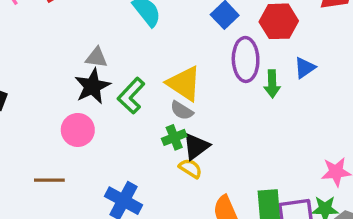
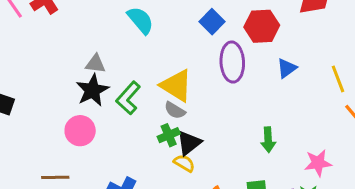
green arrow: (272, 84) -> (268, 140), moved

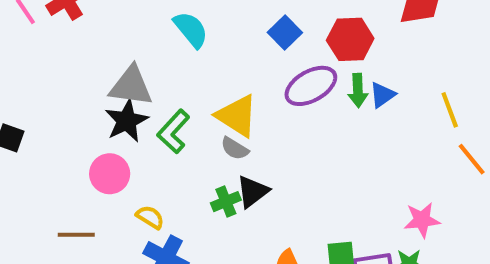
purple ellipse: (232, 62) -> (311, 86), turned 63
gray triangle: (95, 64) -> (131, 86), size x1.6
green cross: (169, 135) -> (226, 202), moved
green arrow: (268, 140) -> (358, 90), moved
yellow semicircle: (184, 163) -> (150, 217), moved

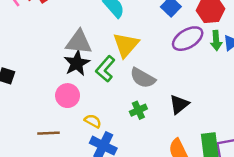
yellow triangle: (237, 116) -> (126, 45), moved, turned 40
gray semicircle: (235, 148) -> (143, 78), size x1.5
black triangle: (253, 192) -> (179, 104), moved

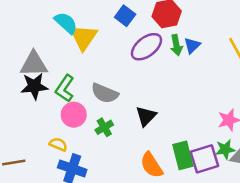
yellow triangle: (126, 45) -> (84, 37), moved
black star: (77, 63) -> (34, 86), turned 30
pink circle: (68, 96) -> (74, 115), moved

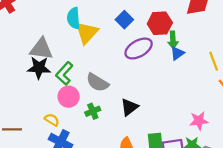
cyan semicircle: (66, 23) -> (74, 18), turned -145
green arrow: (176, 45) -> (173, 40), moved

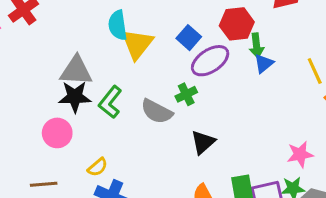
blue square: (124, 20) -> (189, 38), moved
pink circle: (69, 97) -> (57, 133), moved
green cross: (93, 111) -> (186, 94), moved
yellow semicircle: (52, 120) -> (98, 167), turned 112

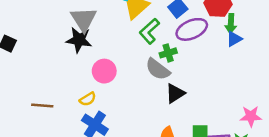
gray triangle: (76, 71) -> (84, 19), turned 44
green L-shape: (110, 102) -> (149, 31), moved
gray semicircle: (157, 111) -> (158, 69), moved
pink circle: (57, 133) -> (104, 71), moved

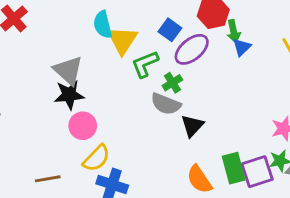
green L-shape: (149, 31) -> (145, 64), turned 35
pink circle: (104, 71) -> (83, 126), moved
yellow semicircle: (88, 99) -> (96, 158), size x1.5

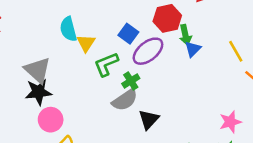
yellow triangle: (122, 40) -> (86, 43), size x0.7
gray semicircle: (166, 104) -> (125, 100), turned -56

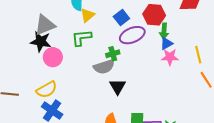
green L-shape: (106, 64) -> (82, 38), moved
gray triangle: (37, 70) -> (45, 25), turned 40
black triangle: (149, 119) -> (118, 87), turned -30
pink circle: (51, 120) -> (53, 57), moved
pink star: (230, 122) -> (170, 57), moved

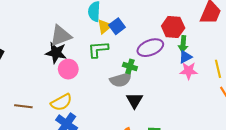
blue square: (121, 18) -> (117, 26), moved
green cross: (113, 54) -> (130, 66), turned 32

